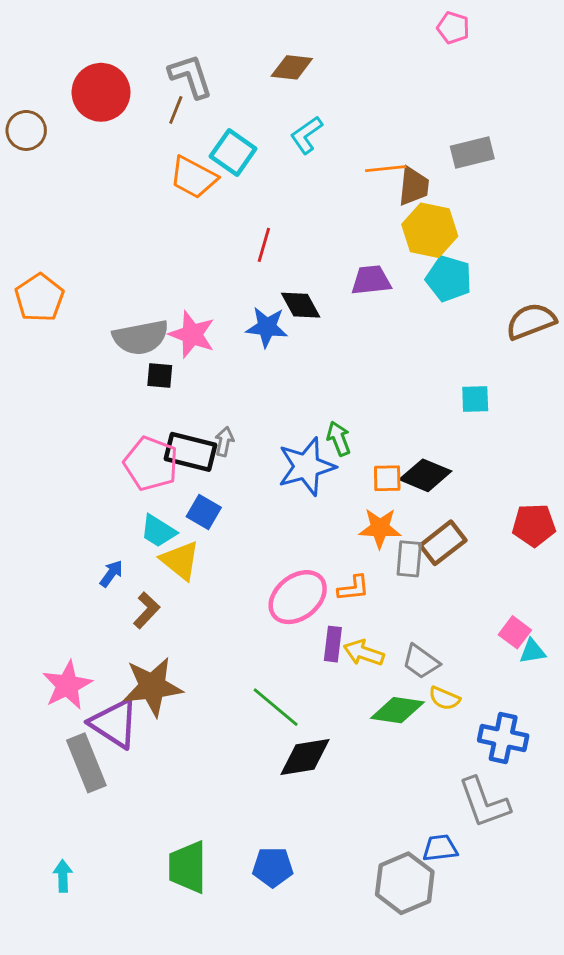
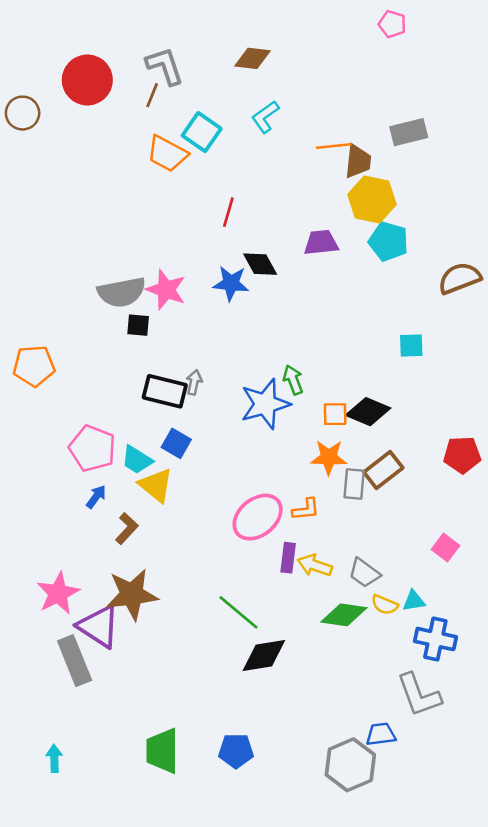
orange pentagon: (39, 298) -> (34, 366), moved, turned 30
pink pentagon: (151, 464) -> (92, 448), moved
cyan triangle: (532, 651) -> (414, 601), moved

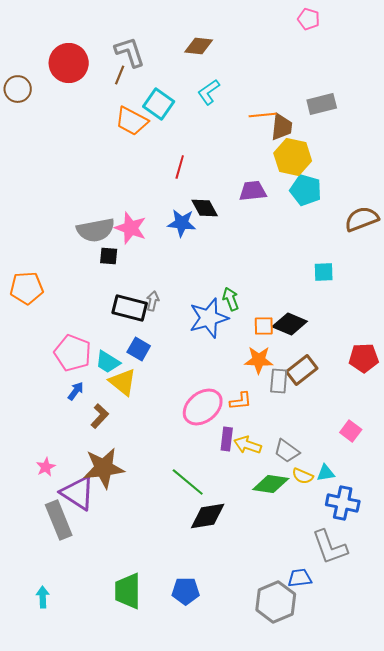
pink star: (58, 593) -> (46, 467), size x0.6

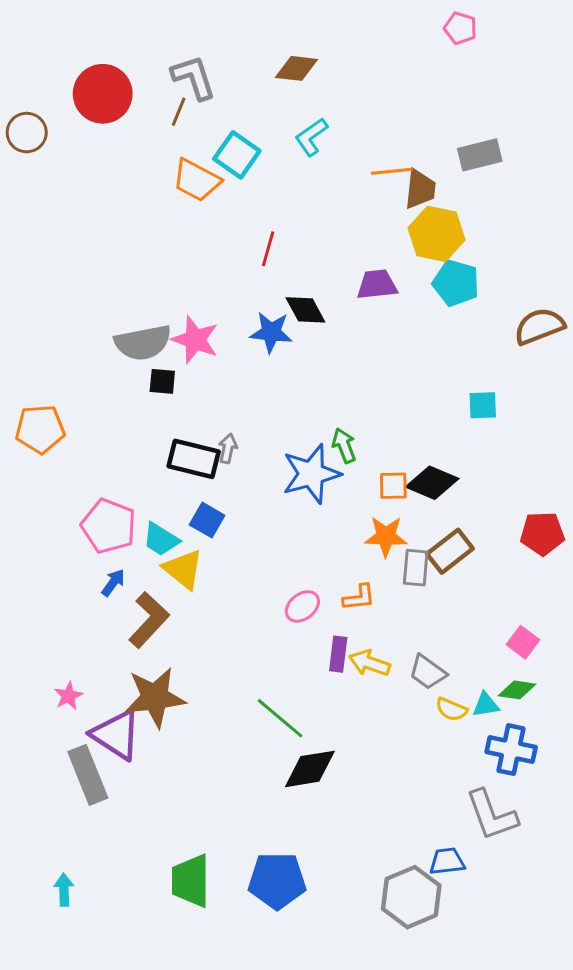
pink ellipse: (203, 407) -> (302, 606), size x0.6
brown L-shape: (100, 416) -> (149, 620), size x1.5
green diamond: (271, 484) -> (517, 690), moved, size x0.7
blue pentagon: (186, 591) -> (277, 881), size x1.4

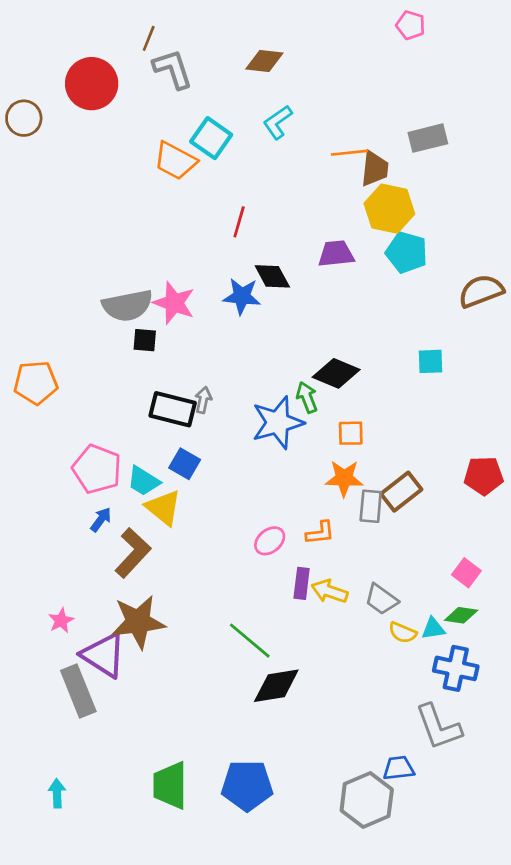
brown line: (179, 112) -> (149, 38), moved
black diamond: (432, 483) -> (336, 373), moved

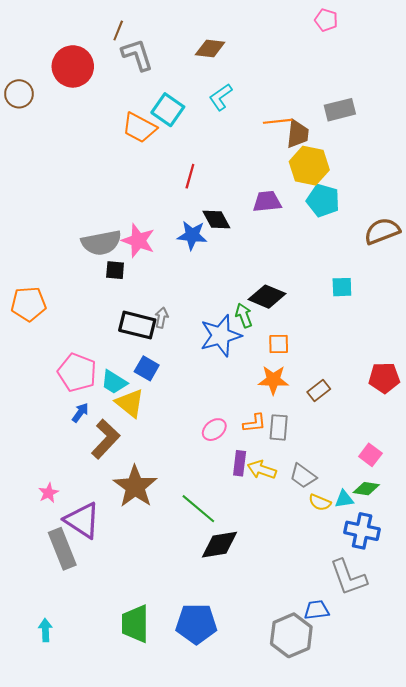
brown rectangle: (401, 492) -> (319, 390), size x0.7
gray rectangle: (371, 506) -> (279, 427), moved
brown star: (138, 622) -> (135, 487), moved, turned -30

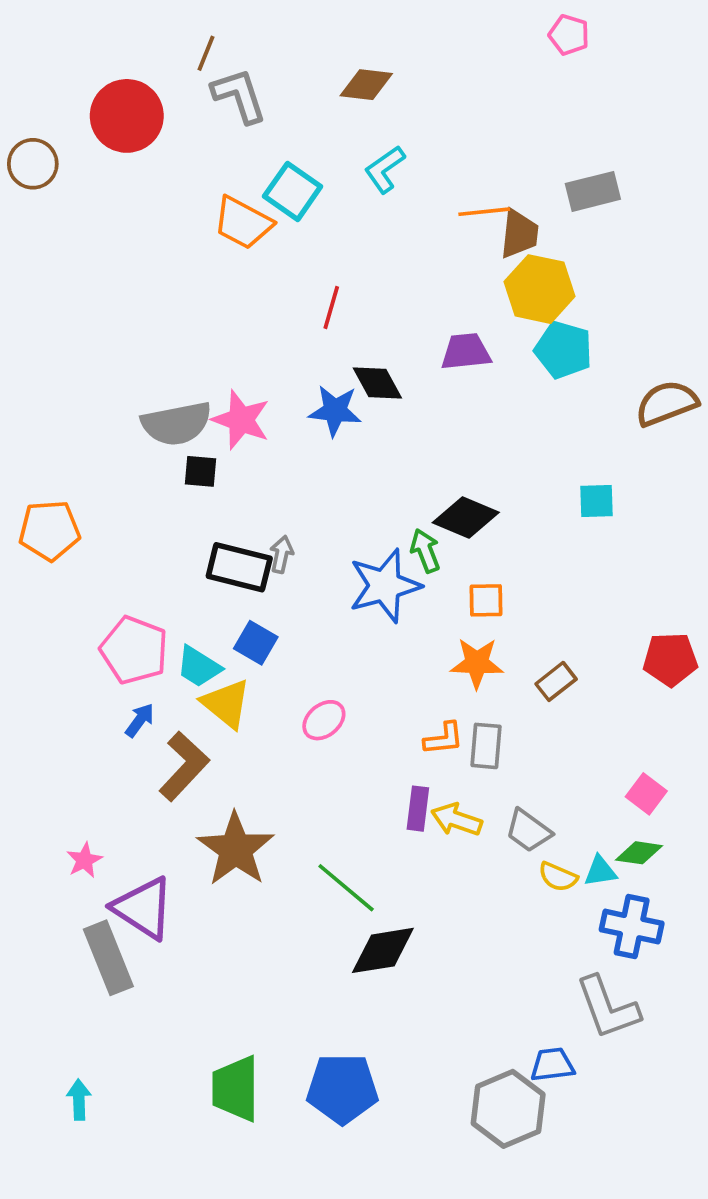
pink ellipse: (214, 430) -> (324, 720), moved

